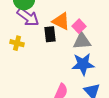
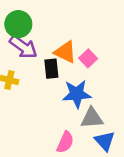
gray triangle: (82, 41) -> (92, 118), moved
blue star: (83, 64) -> (77, 94), moved

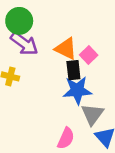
black rectangle: (51, 69) -> (73, 70), moved
gray triangle: (92, 118) -> (92, 114), turned -50

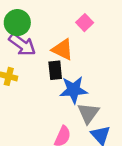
pink square: (89, 55) -> (85, 23), moved
black rectangle: (73, 70) -> (55, 70), moved

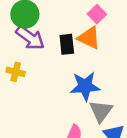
orange triangle: (63, 49) -> (89, 38), moved
black rectangle: (55, 70) -> (67, 44), moved

